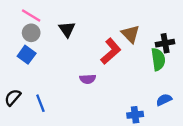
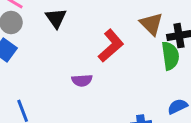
brown triangle: (130, 34) -> (151, 24), moved

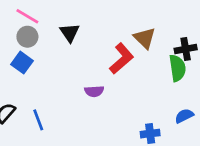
brown triangle: (151, 24) -> (145, 38), moved

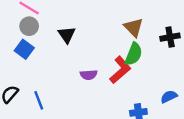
black triangle: (70, 33) -> (67, 35), moved
red L-shape: (121, 59) -> (120, 70), moved
green semicircle: (177, 68) -> (134, 54), moved, turned 30

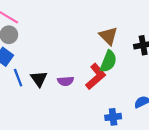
black triangle: (67, 35) -> (39, 79), moved
blue line: (39, 100) -> (18, 78), moved

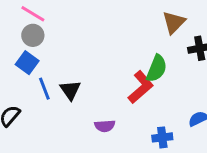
brown triangle: (108, 36) -> (174, 22), moved, turned 30
purple semicircle: (66, 81) -> (105, 126), moved

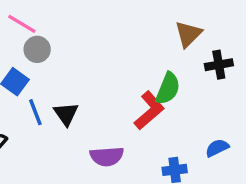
gray circle: (33, 35) -> (37, 49), moved
purple semicircle: (105, 126) -> (107, 156), size x1.4

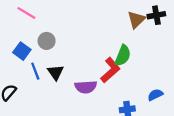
gray circle: (37, 49) -> (47, 41), moved
black cross: (219, 65) -> (156, 15), moved
purple semicircle: (107, 156) -> (86, 87), moved

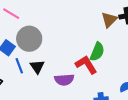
gray circle: (47, 41) -> (29, 39), size x1.6
red L-shape: (110, 70) -> (86, 65), turned -80

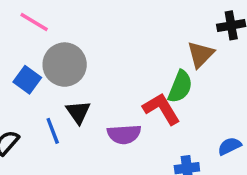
brown triangle: (109, 20) -> (201, 54), moved
blue line: (19, 66) -> (53, 131), moved

